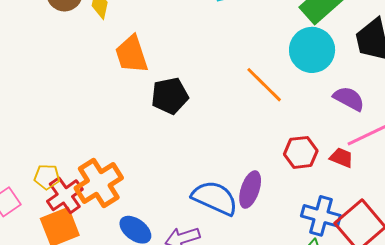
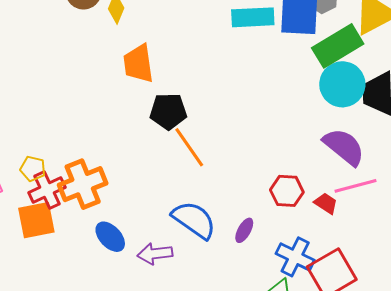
cyan circle: (312, 50) -> (342, 84), moved
orange line: (264, 85) -> (189, 147), moved
purple semicircle: (349, 99) -> (344, 147), size x1.4
purple ellipse: (250, 190) -> (244, 230), moved, size x0.7

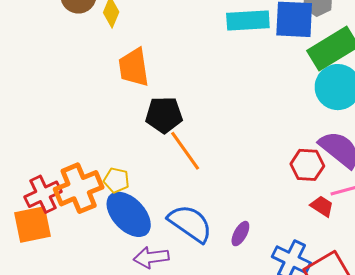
yellow pentagon: (33, 169) -> (116, 180), moved
red hexagon: (287, 191) -> (307, 165), moved
blue ellipse: (110, 237) -> (129, 214), moved, size x1.5

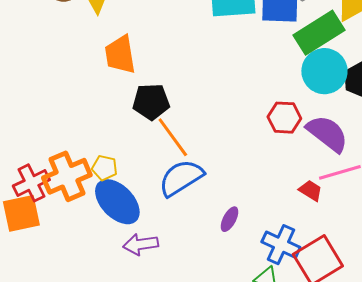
red hexagon: (307, 165) -> (284, 118), moved
blue semicircle: (190, 223) -> (181, 178), moved, turned -66

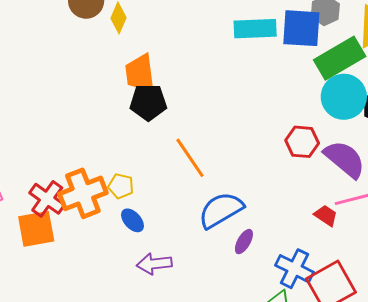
black pentagon: (151, 102) -> (148, 102), moved
blue semicircle: (181, 178) -> (221, 210), moved
red cross: (31, 183) -> (47, 199), turned -30
blue ellipse: (117, 202) -> (132, 220), size x0.5

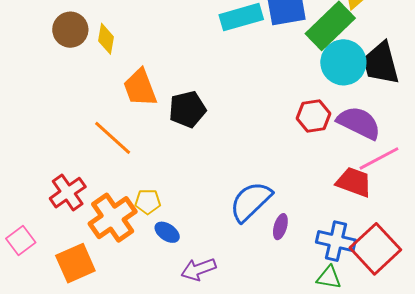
black pentagon: (148, 102) -> (187, 109), moved
orange line: (190, 158) -> (113, 138), moved
red cross: (47, 199) -> (68, 193), moved, turned 33
red trapezoid: (326, 216) -> (354, 182), size x1.5

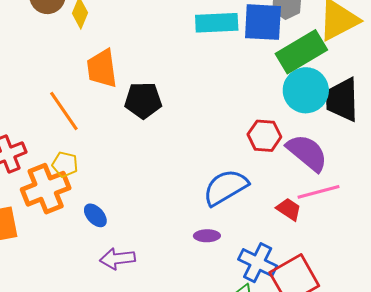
red trapezoid: (354, 182) -> (289, 209), size x0.7
blue semicircle: (251, 201) -> (225, 187), moved
yellow pentagon: (148, 202) -> (65, 164), moved
purple ellipse: (280, 227) -> (207, 236), turned 60

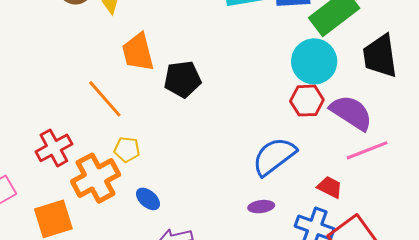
cyan circle: (306, 90) -> (314, 61), moved
yellow pentagon: (65, 164) -> (127, 149), moved
red trapezoid: (289, 209) -> (330, 187), moved

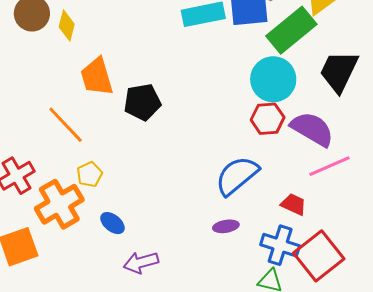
black trapezoid: (380, 56) -> (339, 71), turned 36
yellow pentagon: (127, 149) -> (90, 174), turned -30

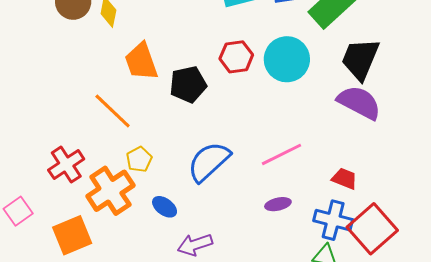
black trapezoid: (339, 71) -> (360, 59), moved
cyan circle: (273, 79) -> (287, 59), moved
red hexagon: (268, 119) -> (236, 57), moved
pink line: (329, 166) -> (281, 154), moved
blue semicircle: (237, 176) -> (209, 162), moved

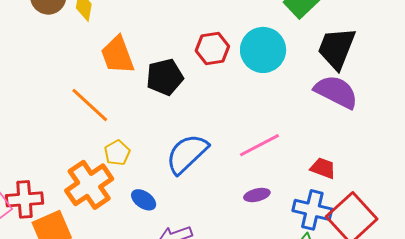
red cross: (66, 164) -> (24, 199), moved, turned 30

